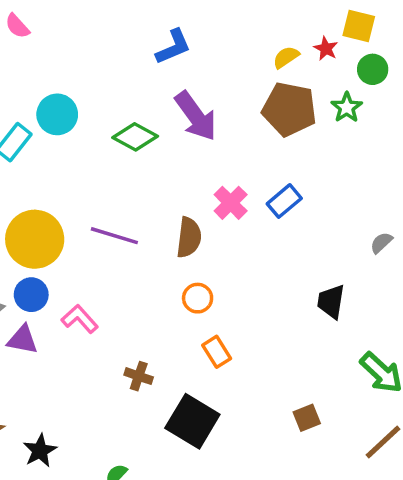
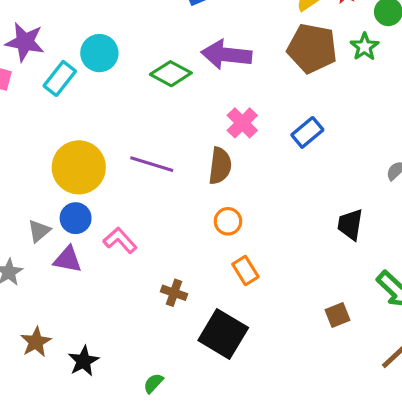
purple arrow: (196, 116) -> (226, 55), turned 132
pink cross: (231, 203) -> (242, 123), moved
brown square: (307, 418) -> (337, 315), moved

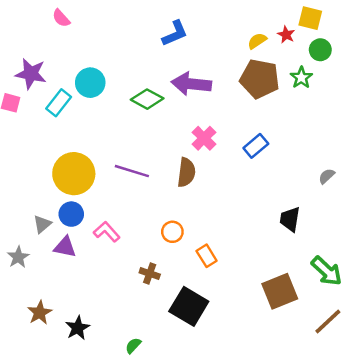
orange circle: (228, 221) -> (172, 232), moved
brown square: (337, 315) -> (280, 291), size x1.8

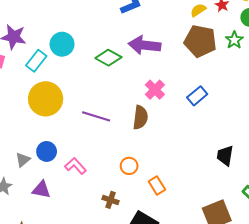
yellow circle: (74, 174) -> (46, 99), moved
purple triangle: (65, 247) -> (41, 190), moved

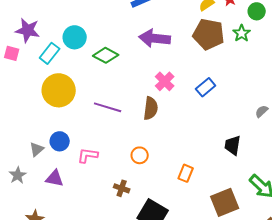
green diamond: (108, 58) -> (106, 55), moved
pink L-shape: (75, 166) -> (88, 155), turned -40
orange rectangle: (157, 186) -> (186, 173), moved, turned 54

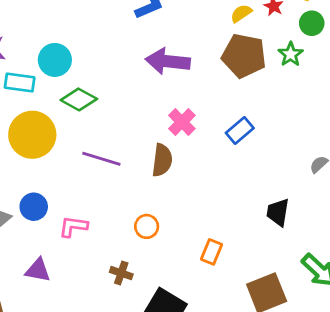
cyan rectangle: (50, 53) -> (20, 83), turned 60
green diamond: (106, 55) -> (79, 99), moved
purple triangle: (55, 178) -> (38, 270), moved

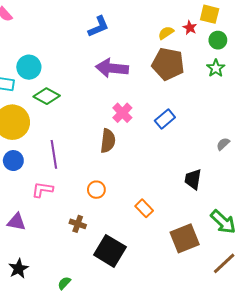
green star: (291, 54) -> (216, 68), moved
purple line: (101, 159) -> (54, 154), moved, turned 64
blue circle: (34, 207) -> (13, 161), moved
orange rectangle: (212, 252) -> (144, 208), turned -66

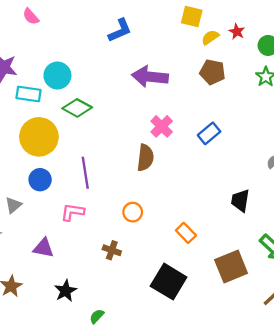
yellow square: (210, 14) -> (192, 16), moved
blue L-shape: (98, 27) -> (120, 30), moved
brown pentagon: (168, 64) -> (213, 72), size x0.7
black square: (110, 251) -> (169, 282), moved
black star: (19, 269) -> (66, 291), moved

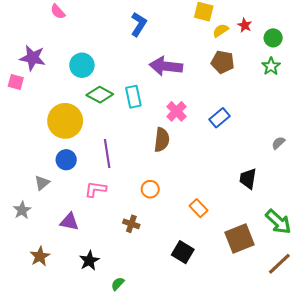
blue L-shape: (120, 30) -> (139, 24), turned -35
cyan rectangle: (28, 94) -> (133, 97), moved, turned 70
black square: (169, 282) -> (183, 252), size x0.7

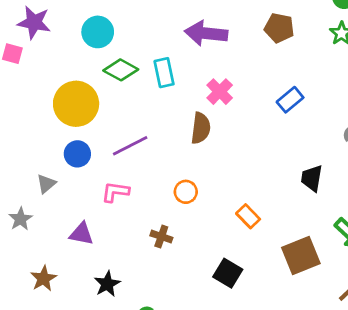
blue rectangle: (220, 118) -> (290, 100), moved
purple line: (107, 153) -> (130, 146), turned 72

